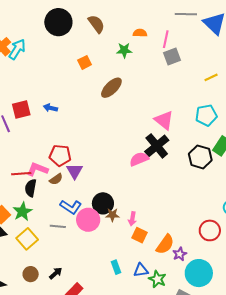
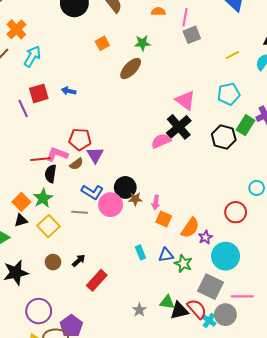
cyan arrow: (17, 49) -> (32, 56), moved
green star: (124, 50) -> (142, 43), moved

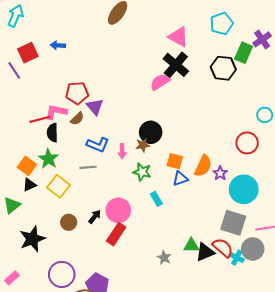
black circle: (125, 187) -> (151, 132), moved
pink arrow: (156, 202) -> (122, 151), moved
pink circle: (111, 205) -> (118, 210), moved
blue triangle: (166, 255) -> (180, 179), moved
green star: (183, 264) -> (142, 172), moved

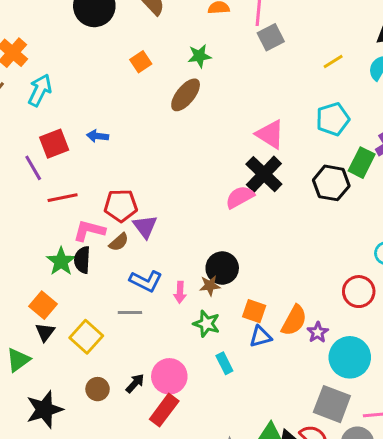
red line: (40, 119) -> (63, 198), moved
green star: (48, 159) -> (61, 261), moved
black triangle: (29, 185) -> (45, 332), turned -32

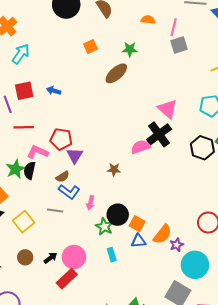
brown semicircle: (119, 242) -> (62, 177), moved
black circle: (222, 268) -> (118, 215), moved
brown star: (210, 286) -> (114, 170), moved

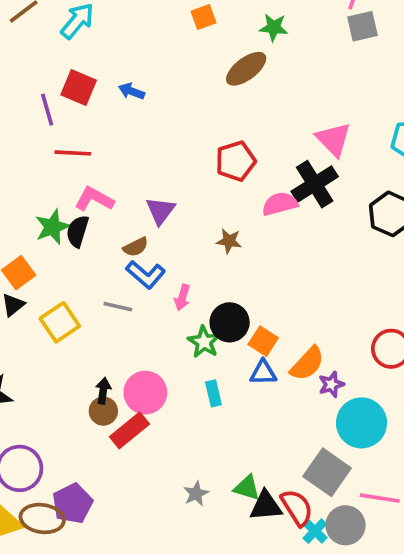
red square: (24, 91) -> (79, 88), turned 30
red pentagon: (61, 139) -> (236, 161), moved, turned -30
brown circle: (25, 257) -> (103, 411), moved
black arrow: (50, 258) -> (103, 391), turned -48

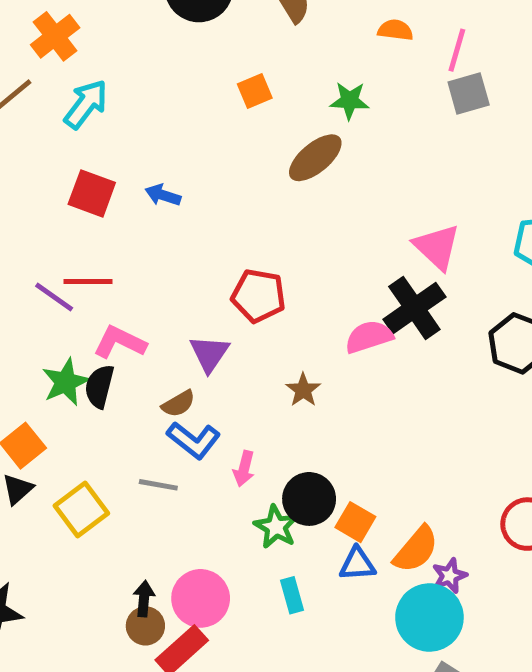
purple line: (47, 110) -> (54, 297), moved, turned -36
red pentagon: (236, 161) -> (258, 296), moved, turned 30
brown star: (229, 241) -> (303, 390), turned 30
cyan circle: (361, 423) -> (429, 617), moved

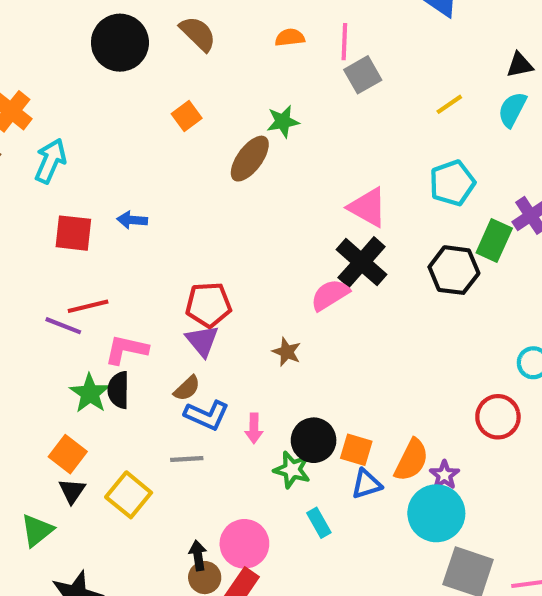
green star: (350, 101) -> (283, 121), moved
red pentagon: (258, 296) -> (208, 305), moved

